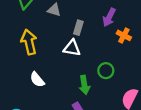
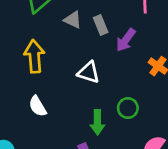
purple arrow: (109, 17) -> (126, 40), moved
gray rectangle: (78, 28) -> (101, 25), moved, turned -48

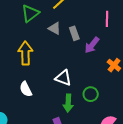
white triangle: (89, 72) -> (63, 78), moved

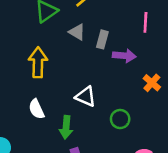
gray rectangle: (74, 33) -> (102, 39), turned 32
purple arrow: (92, 45) -> (124, 56), turned -126
green arrow: (68, 103) -> (66, 127), moved

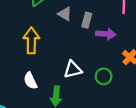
white triangle: (86, 96) -> (73, 69), turned -36
green circle: (120, 119) -> (104, 76), moved

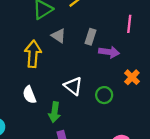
gray triangle: (65, 14) -> (59, 36), moved
white triangle: (73, 69) -> (73, 86), turned 48

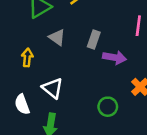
yellow arrow: (33, 54) -> (27, 58), size x0.6
white triangle: (73, 86) -> (53, 88), moved

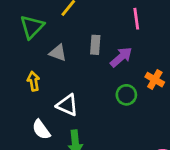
purple arrow: (115, 57) -> (121, 57), turned -35
green circle: (108, 107) -> (126, 95), moved

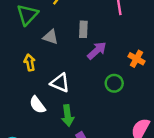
purple arrow: (121, 57) -> (97, 51), moved
green circle: (126, 95) -> (114, 83), moved

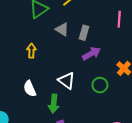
gray triangle: (51, 37) -> (62, 29), moved
white triangle: (60, 83) -> (67, 81), moved

